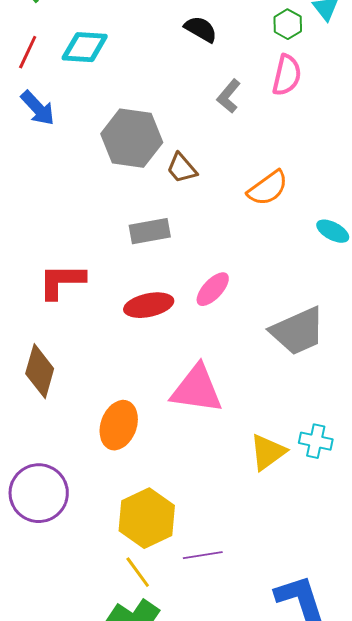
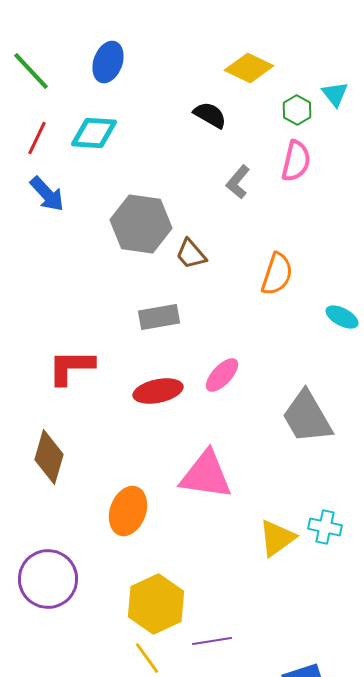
orange semicircle: (268, 188) -> (277, 274), turned -36
gray trapezoid: (298, 331) -> (307, 417), turned 84

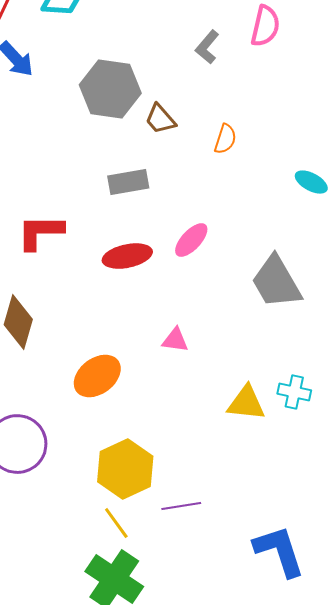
orange semicircle: (277, 274) -> (225, 139), moved, size x0.7
pink triangle: (206, 475) -> (175, 340), size x0.5
orange ellipse: (128, 511) -> (97, 376), turned 33
yellow triangle: (277, 538) -> (246, 403), turned 42

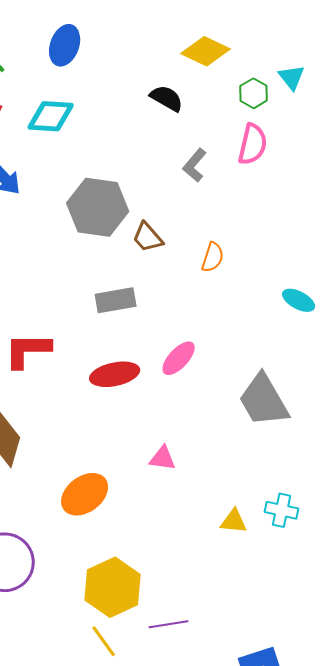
yellow triangle: (246, 403) -> (234, 521), size x0.7

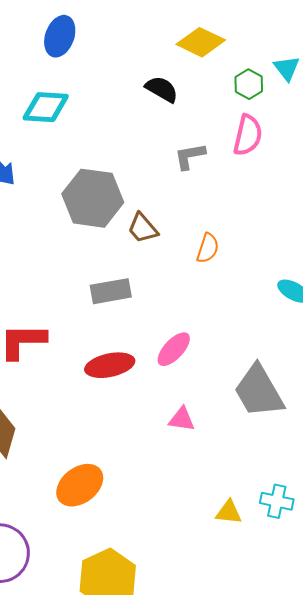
gray L-shape: (195, 165) -> (190, 156), turned 40
pink triangle: (163, 458) -> (182, 419), moved

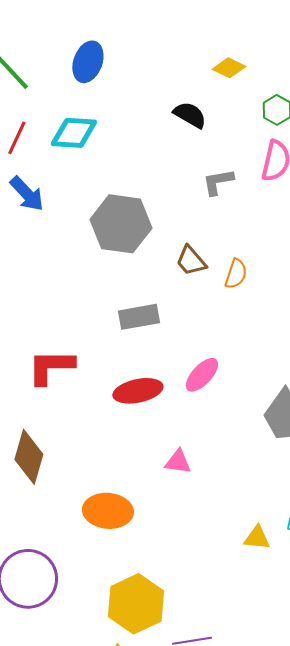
yellow diamond: (201, 42) -> (229, 68), size x0.7
brown trapezoid: (143, 228) -> (191, 261), moved
pink triangle: (182, 419) -> (178, 462), moved
orange ellipse: (80, 485) -> (108, 511), turned 42

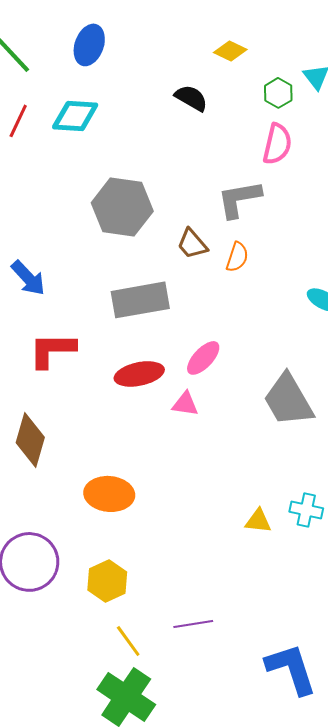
gray L-shape: (218, 182) -> (239, 199), moved, size x1.4
blue arrow: (27, 194) -> (28, 278), moved
gray rectangle: (139, 317) -> (140, 300), size x1.4
pink triangle: (178, 462) -> (185, 404), moved
yellow hexagon: (136, 604) -> (107, 581), moved, size x0.7

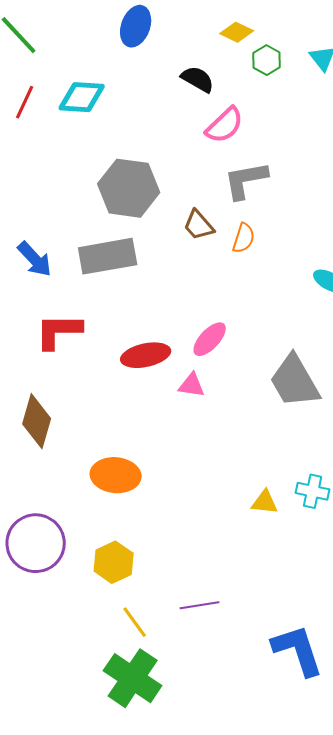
blue ellipse: (89, 45) -> (136, 26), moved
green hexagon: (278, 93) -> (267, 60), moved
pink semicircle: (277, 144) -> (225, 125), moved, turned 33
gray rectangle: (140, 300) -> (108, 256), moved

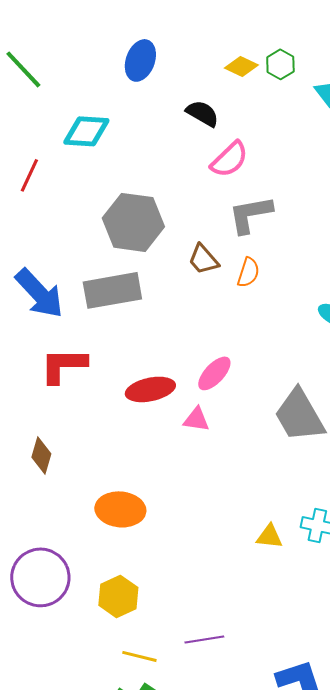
green hexagon: (267, 60) -> (280, 64), moved
red line: (25, 102) -> (29, 175), moved
blue arrow: (35, 259) -> (39, 293), size x1.4
brown diamond: (37, 421) -> (41, 455), size x0.7
yellow line: (135, 622) -> (139, 656), turned -40

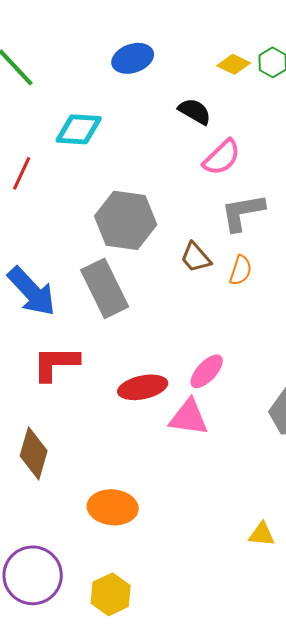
blue ellipse: (140, 60) -> (133, 58), turned 51
gray rectangle: (112, 290) -> (105, 288), turned 74
pink triangle: (196, 419) -> (189, 417), size x1.5
brown diamond: (41, 455) -> (34, 453), size x1.4

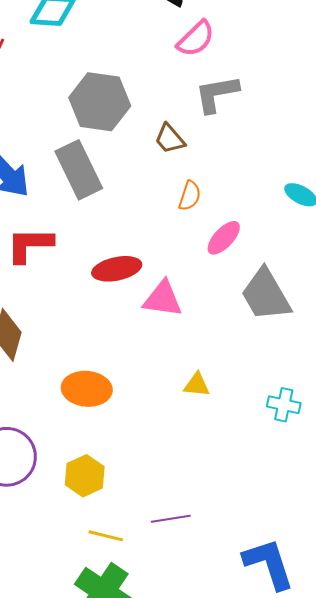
orange semicircle: (241, 270) -> (190, 196), moved
pink ellipse: (207, 371) -> (224, 238), moved
yellow triangle: (262, 534) -> (197, 385), moved

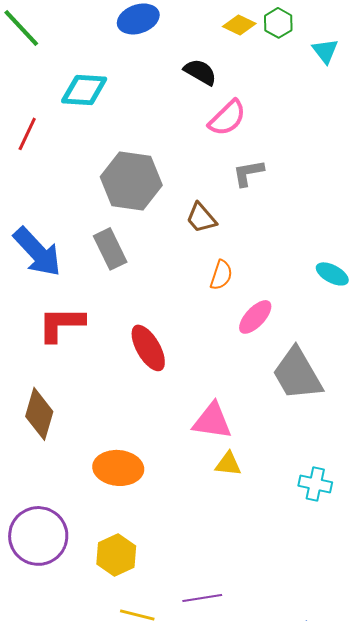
gray L-shape: (217, 94) -> (248, 173), size x0.7
gray rectangle: (79, 170) -> (110, 249), size x0.7
red ellipse: (117, 269) -> (148, 348), turned 72
pink triangle: (163, 299) -> (212, 421), moved

